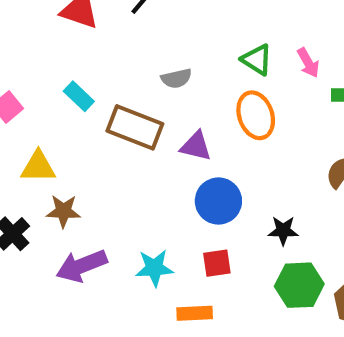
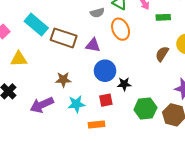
gray semicircle: (176, 78) -> (97, 13), moved
cyan rectangle: (79, 96) -> (36, 25), size x1.6
brown star: (63, 211) -> (63, 80), moved
black star: (283, 231) -> (124, 84), moved

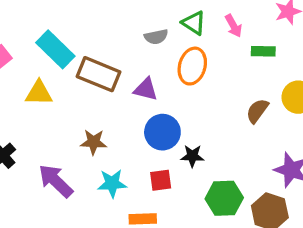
orange ellipse: (121, 29) -> (192, 66), turned 35
yellow triangle: (19, 59) -> (39, 93), moved
purple arrow: (42, 105) -> (56, 181), turned 65

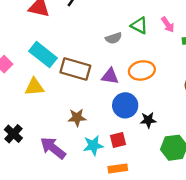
orange ellipse: (192, 66) -> (142, 70), moved, turned 70
red square: (161, 180) -> (118, 140), moved

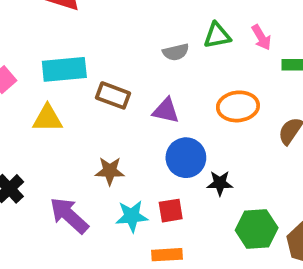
green triangle: (139, 25) -> (217, 35), turned -42
cyan rectangle: (43, 55) -> (64, 69), turned -48
brown rectangle: (75, 69) -> (113, 95), size x0.7
orange ellipse: (142, 70) -> (238, 106), moved

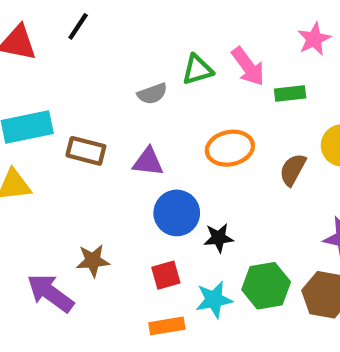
pink arrow: (261, 37) -> (248, 66), size x1.4
brown star: (110, 171) -> (93, 261), moved
cyan star: (132, 216) -> (214, 300), moved

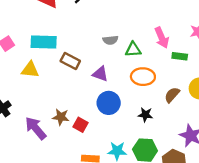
green triangle: (197, 70) -> (133, 49), moved
black star: (219, 238) -> (145, 115), moved
red square: (166, 275) -> (81, 125), moved, turned 32

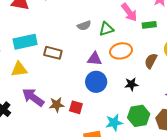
purple triangle: (100, 74) -> (94, 59), moved
purple arrow: (36, 128) -> (33, 97), moved

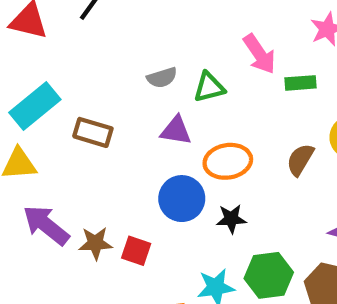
cyan rectangle: (25, 42) -> (35, 106), turned -30
orange ellipse: (121, 51) -> (228, 161), moved
purple triangle: (94, 59) -> (176, 131), moved
black star: (131, 84) -> (231, 219), moved

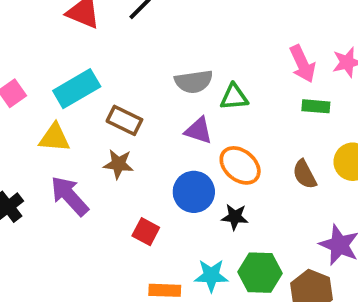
pink arrow: (259, 54) -> (302, 64), moved
gray semicircle: (162, 78) -> (194, 82), size x1.4
brown semicircle: (300, 160) -> (305, 174), turned -68
orange ellipse: (228, 161) -> (240, 165), turned 39
brown star: (95, 243) -> (118, 164), moved

